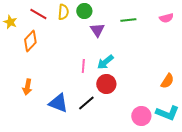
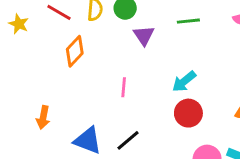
orange diamond: (30, 41) -> (75, 51), moved
cyan arrow: (105, 62) -> (184, 81), moved
red circle: (106, 84) -> (188, 113), moved

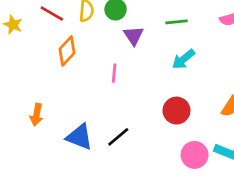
cyan arrow: (184, 81) -> (183, 59), moved
pink line: (124, 87) -> (114, 73), moved

